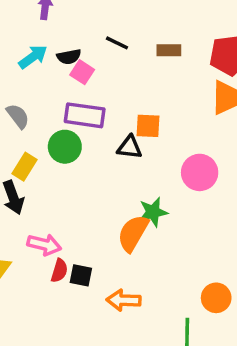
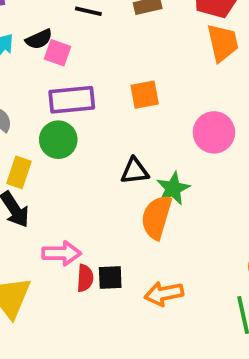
black triangle: (130, 147) -> (135, 171), moved

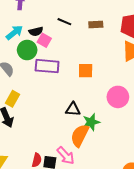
green circle: (58, 140) -> (27, 50), moved
pink arrow: (61, 253) -> (66, 156), moved, turned 36

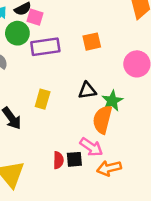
yellow rectangle: (13, 99) -> (43, 99), moved

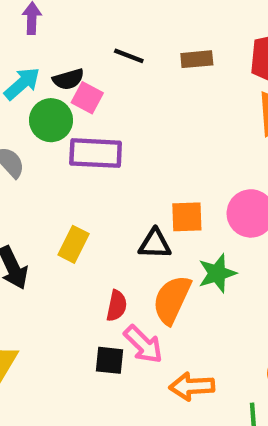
orange square: (92, 42) -> (187, 217), moved
green star: (112, 101) -> (217, 273), moved
red semicircle: (58, 160) -> (117, 306), moved
orange arrow: (109, 168) -> (192, 386), moved

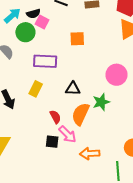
purple rectangle: (96, 153) -> (45, 61), moved
orange square: (187, 217) -> (77, 39), moved
red semicircle: (117, 306) -> (55, 117), turned -40

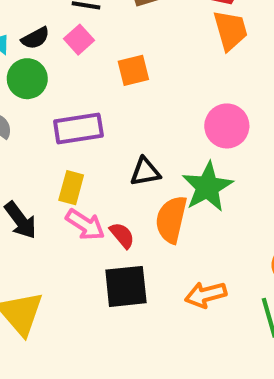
pink square: (42, 22) -> (79, 40), moved, turned 32
green star: (101, 102) -> (207, 187), size x1.4
pink arrow: (68, 134) -> (85, 225), moved
black square: (52, 142) -> (126, 286), size x1.6

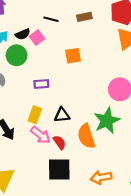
pink square: (79, 40) -> (37, 38), moved
purple rectangle: (78, 129) -> (41, 84), size x0.6
black triangle: (145, 172) -> (62, 115), moved
orange semicircle: (171, 219) -> (86, 136), turned -35

